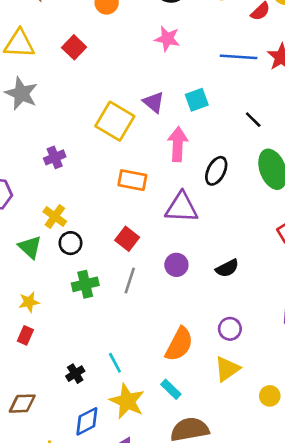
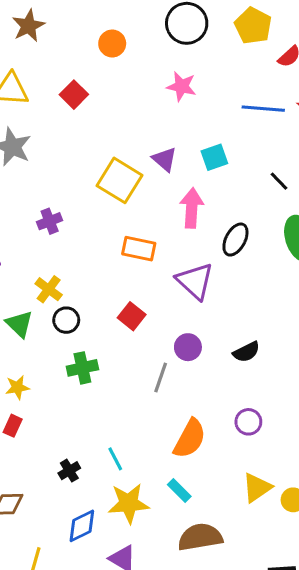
purple triangle: (182, 207) -> (195, 281), turned 39
gray line: (130, 281) -> (161, 377), moved
yellow triangle: (227, 369) -> (257, 488), moved
yellow star: (127, 401) -> (129, 503), turned -30

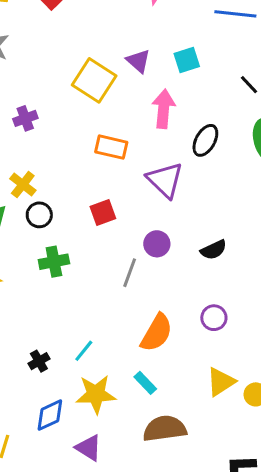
red square: (132, 316) -> (103, 213), turned 30
cyan line: (115, 459) -> (84, 351), turned 65

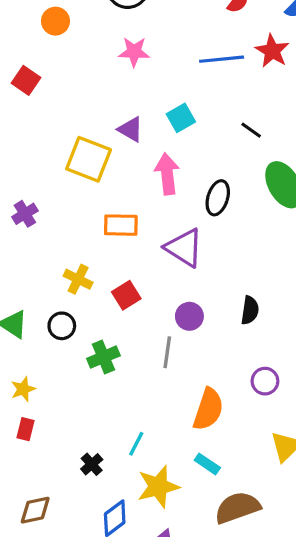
yellow cross: (23, 185) -> (78, 279), moved
black circle: (39, 215) -> (62, 326), moved
black semicircle: (214, 250) -> (250, 310), turned -45
green cross: (54, 262) -> (103, 357), moved

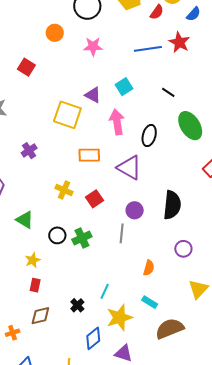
orange circle: (55, 21) -> (55, 33), moved
black semicircle: (250, 310) -> (172, 205), size x1.6
black circle: (62, 326) -> (57, 235), moved
orange semicircle: (208, 409) -> (149, 268), size x0.6
brown diamond: (35, 510) -> (40, 316), moved

